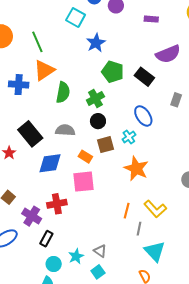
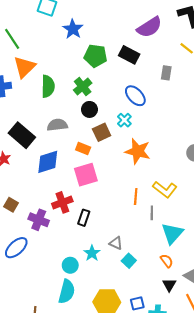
black rectangle: (46, 239) -> (84, 218), moved
cyan triangle: (155, 251) -> (172, 233), turned 35
cyan square: (98, 272) -> (129, 261), moved

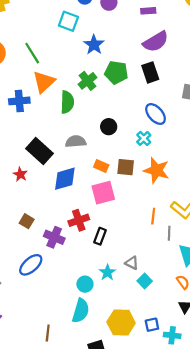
purple semicircle: (149, 27) -> (156, 42), moved
black rectangle: (129, 55) -> (150, 72), turned 42
green cross: (83, 87) -> (87, 81), moved
brown square: (102, 132) -> (126, 167), moved, turned 30

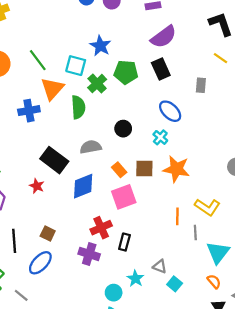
cyan square: (68, 21) -> (76, 66), moved
orange rectangle: (101, 166) -> (119, 170), turned 32
purple cross: (54, 237) -> (89, 254), moved
blue ellipse: (31, 265) -> (40, 263), moved

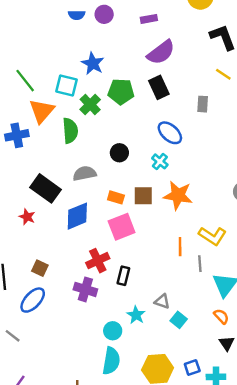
orange rectangle: (119, 170) -> (116, 197), turned -32

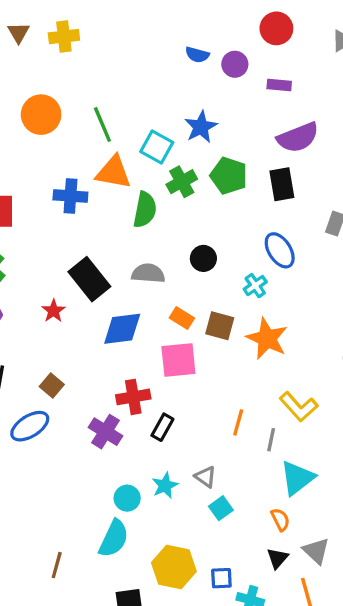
purple rectangle: (149, 19) -> (279, 85), moved
orange triangle: (42, 111) -> (113, 172), turned 44
orange line: (180, 247) -> (238, 422), moved

